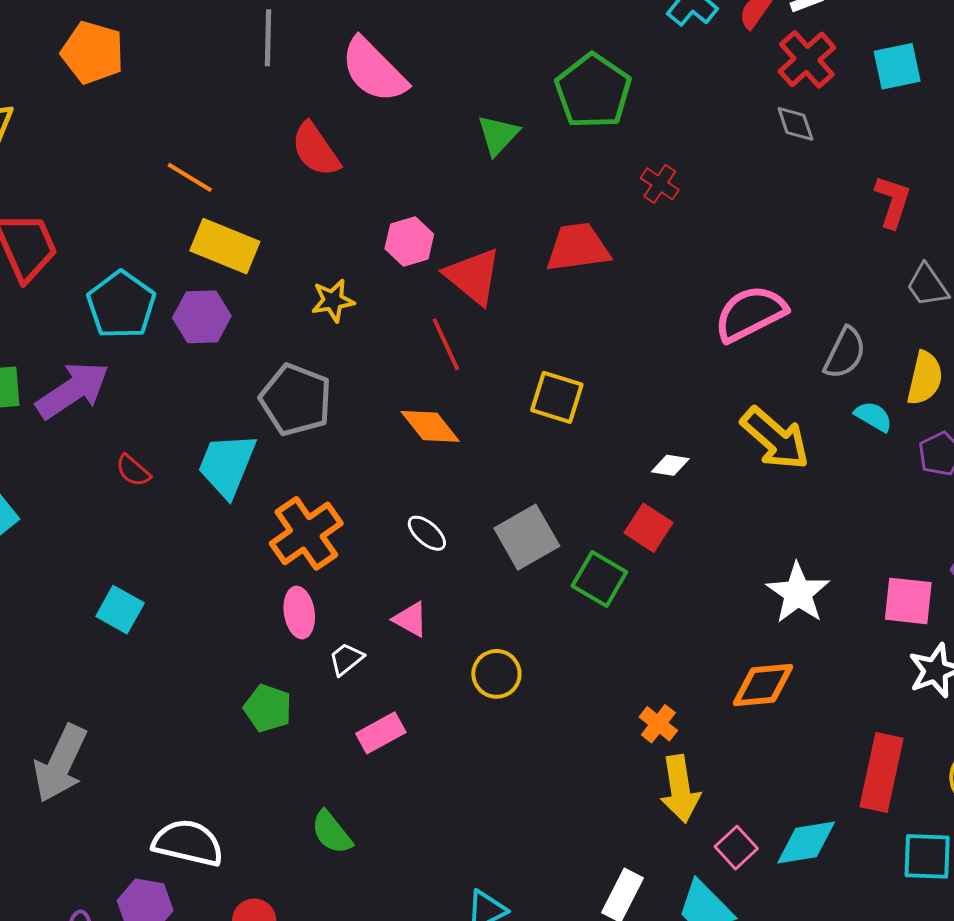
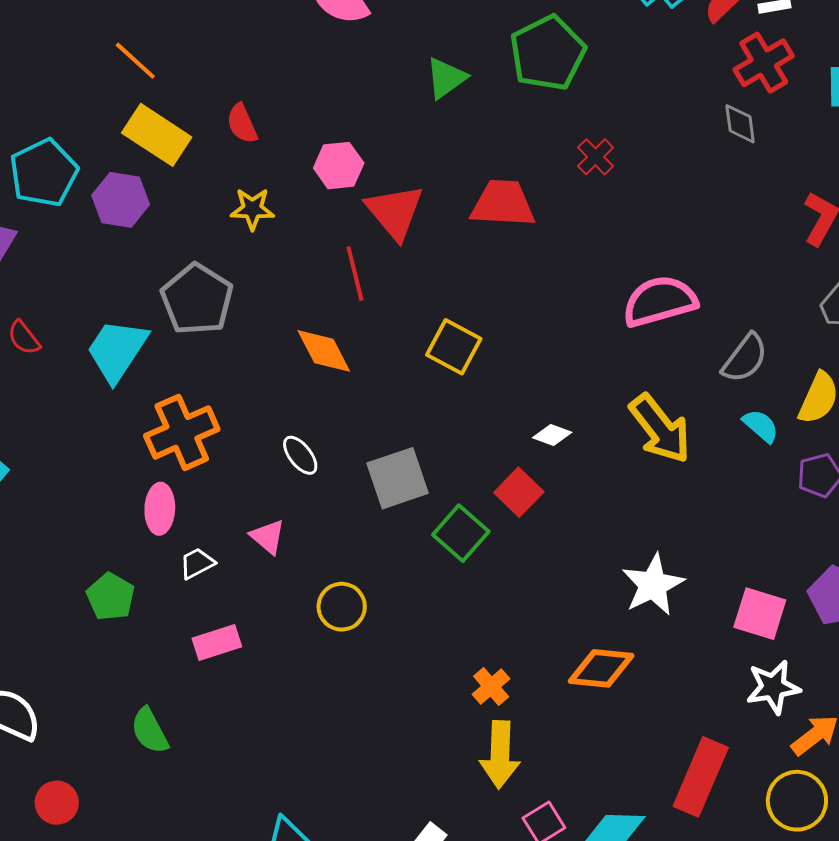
red semicircle: (316, 149) -> (242, 124), moved, size x0.7

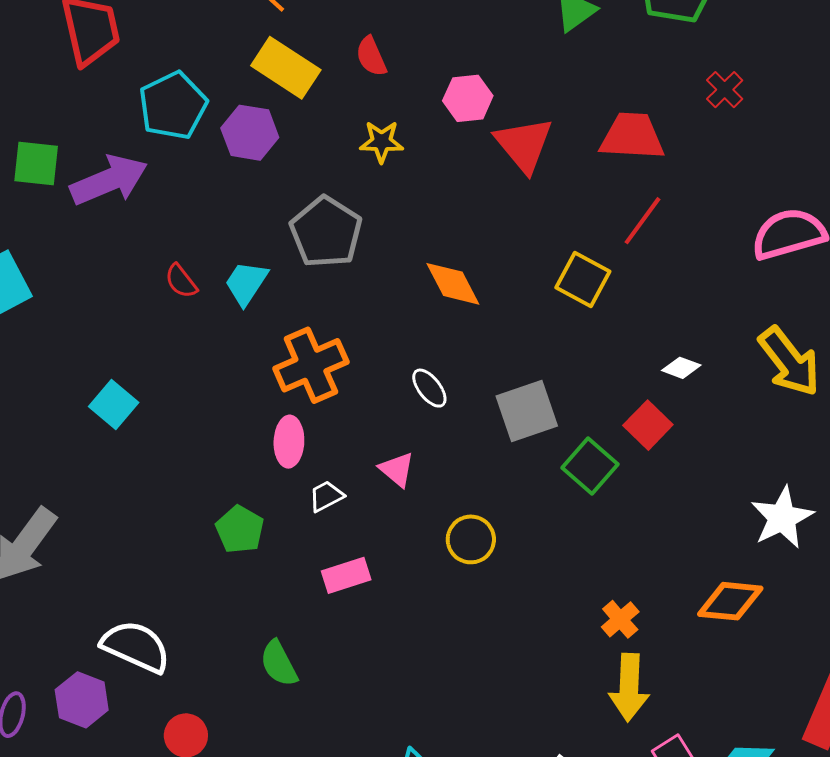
red line: (355, 273) -> (642, 221), moved, turned 50
red semicircle: (24, 338) -> (181, 281), moved
cyan trapezoid: (117, 350) -> (246, 283), size x0.7

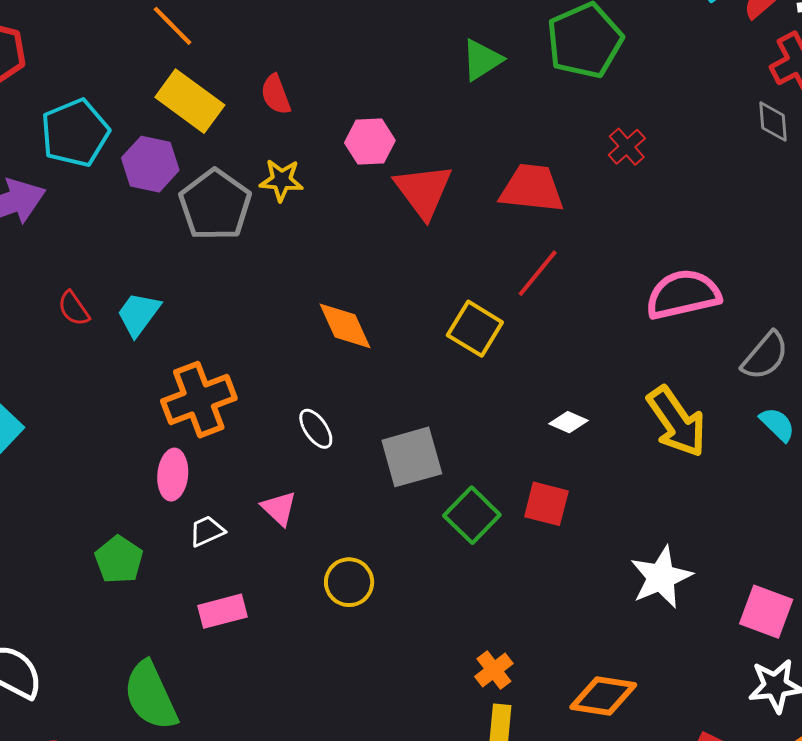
gray pentagon: (326, 232) -> (215, 205), moved
red square: (648, 425) -> (546, 504), moved, turned -33
orange diamond: (730, 601) -> (603, 696), moved
green semicircle: (279, 664) -> (151, 696), size x1.5

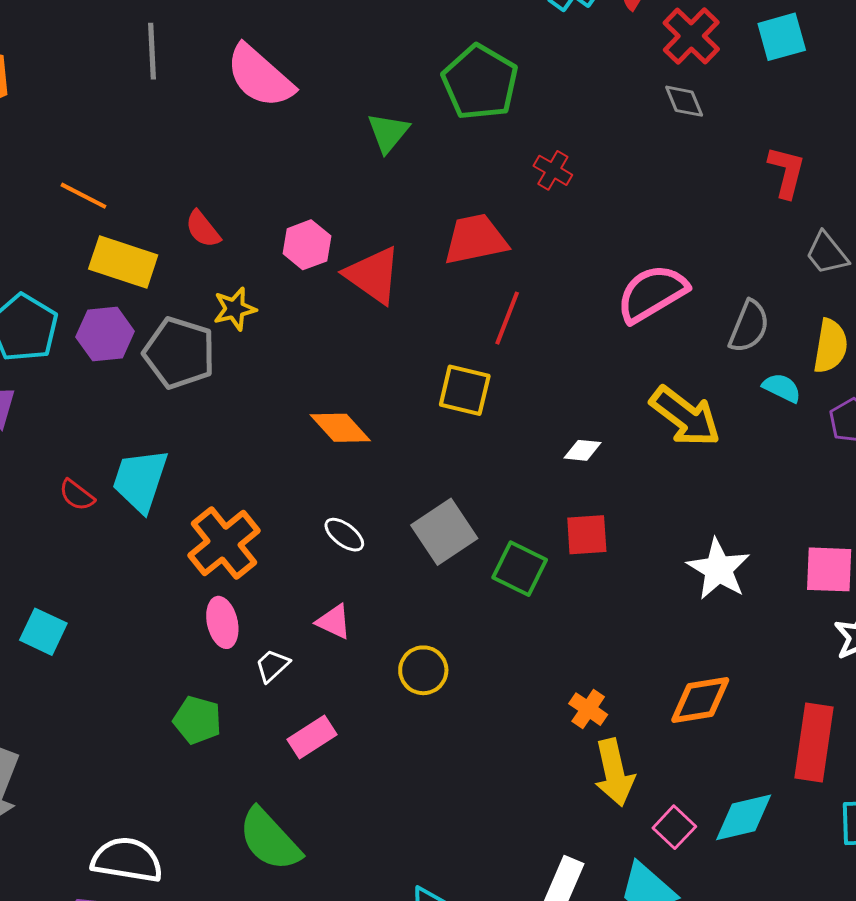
cyan trapezoid: (139, 314) -> (140, 480), size x1.4

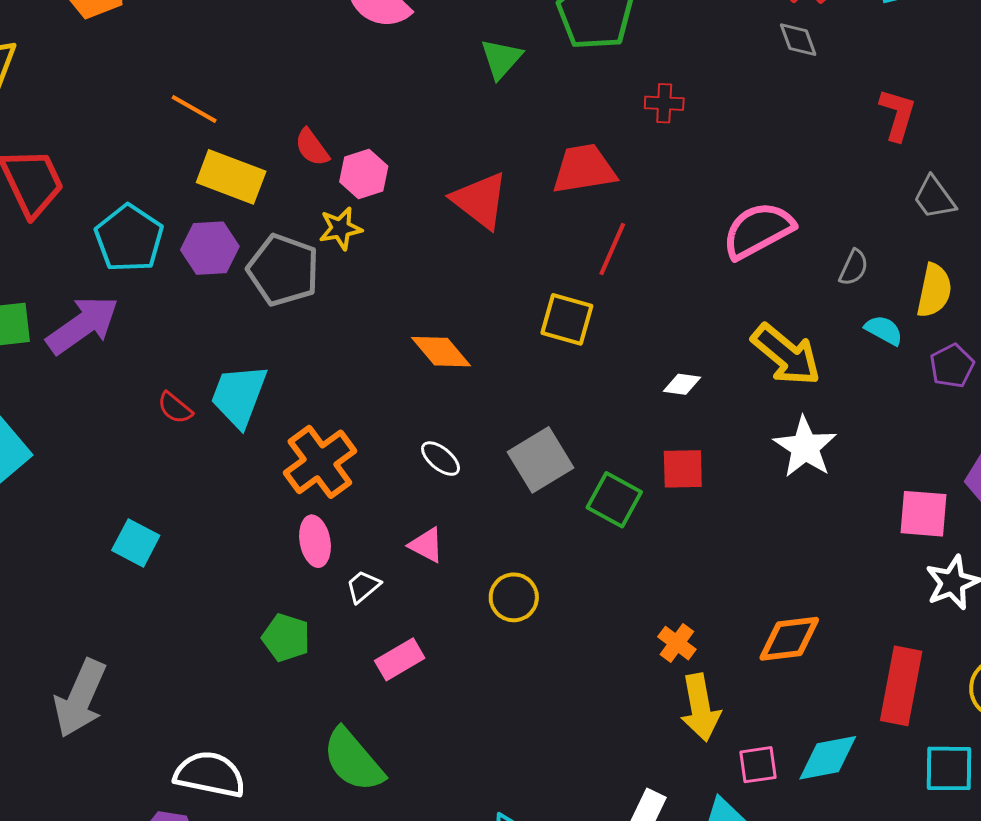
red cross: (553, 170) -> (664, 103), turned -30
pink hexagon: (307, 245) -> (364, 174), moved
gray semicircle: (749, 326) -> (854, 268), size x0.7
white star: (718, 569) -> (805, 447), moved
pink square: (674, 827) -> (758, 765), turned 36

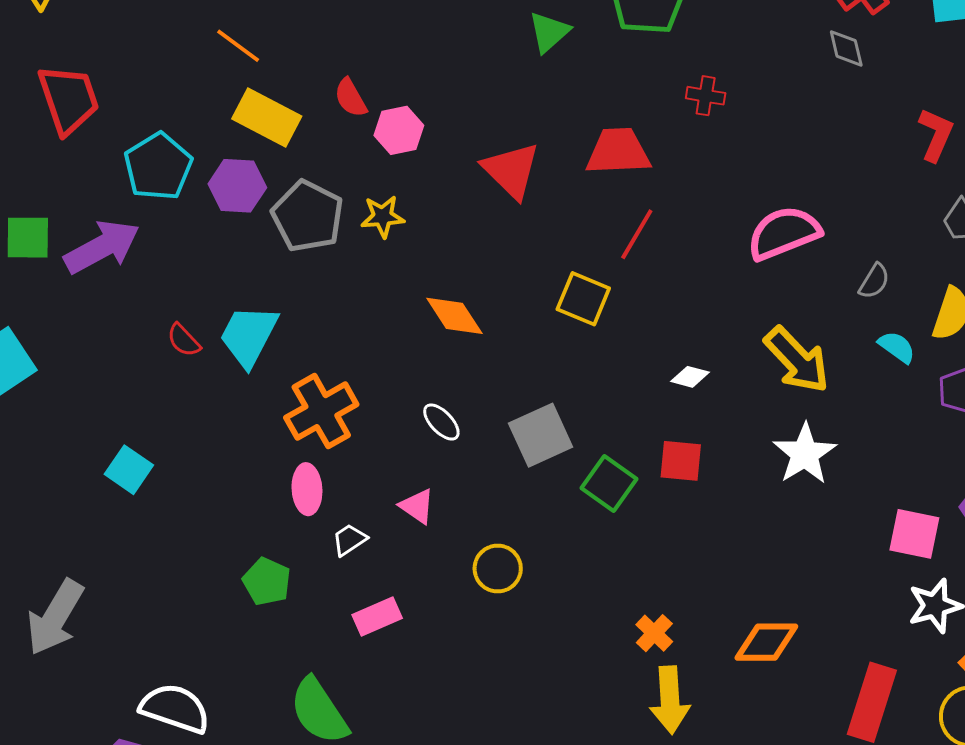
yellow star: (340, 228) -> (383, 216), moved

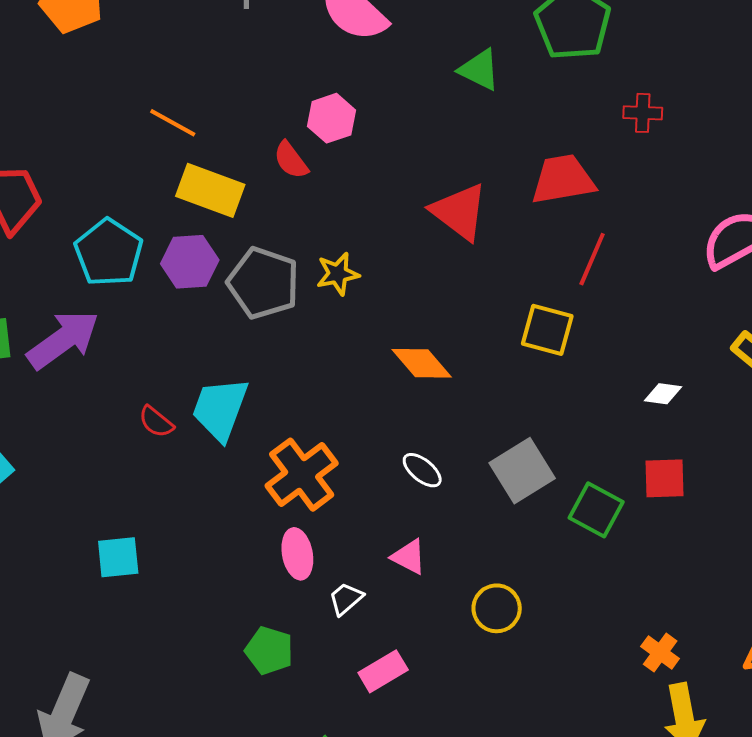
green triangle: (549, 32) -> (479, 70), turned -45
pink hexagon: (399, 130) -> (332, 118), moved
cyan square: (129, 470) -> (118, 557), turned -33

